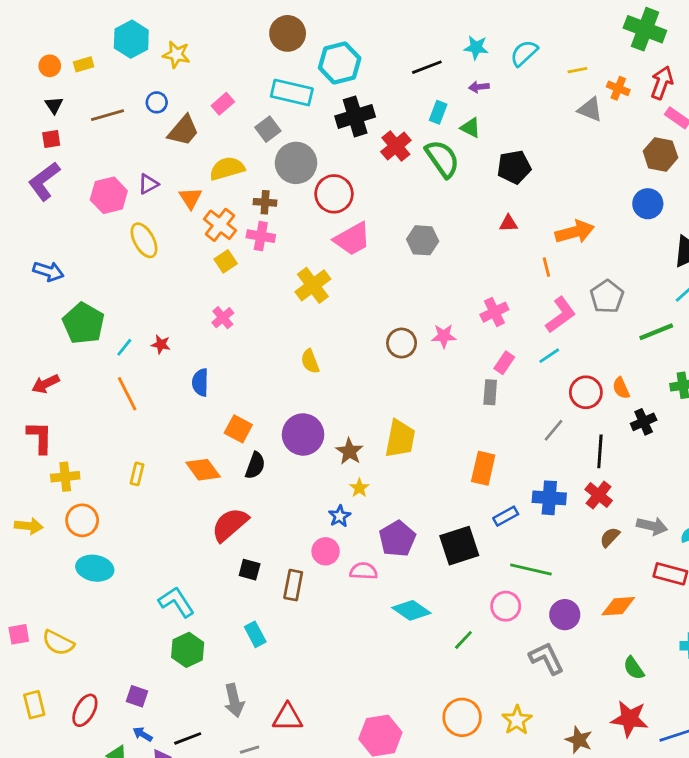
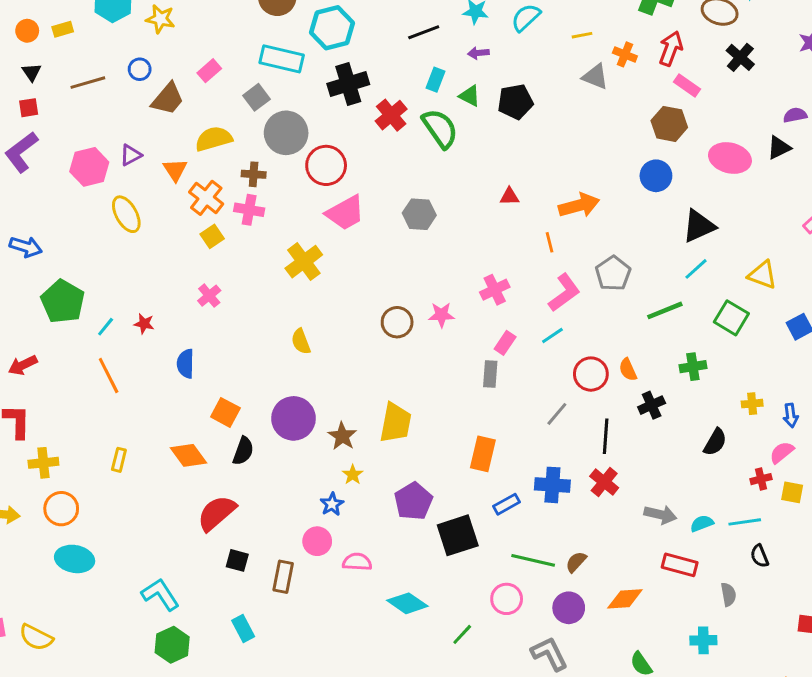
black pentagon: (514, 167) -> (515, 102), moved
brown semicircle: (610, 537) -> (576, 562), moved
purple pentagon: (397, 539) -> (413, 501), moved

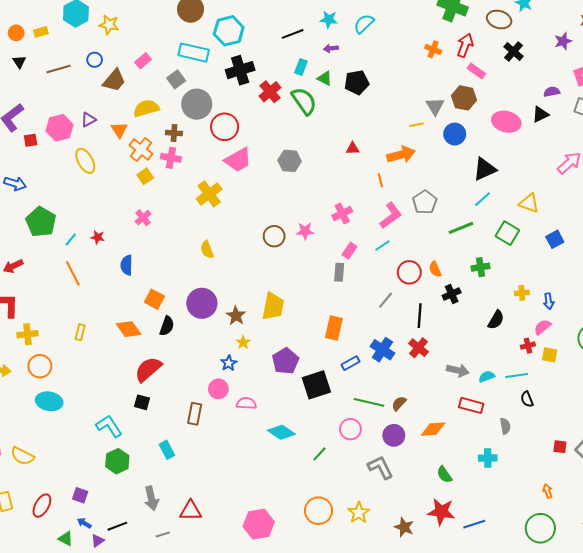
yellow line: (582, 35) -> (417, 125), moved
gray triangle: (595, 77) -> (435, 106), moved, turned 36
red square: (29, 108) -> (31, 140), moved
blue cross: (552, 485) -> (382, 350), turned 30
black square: (237, 560) -> (142, 402), moved

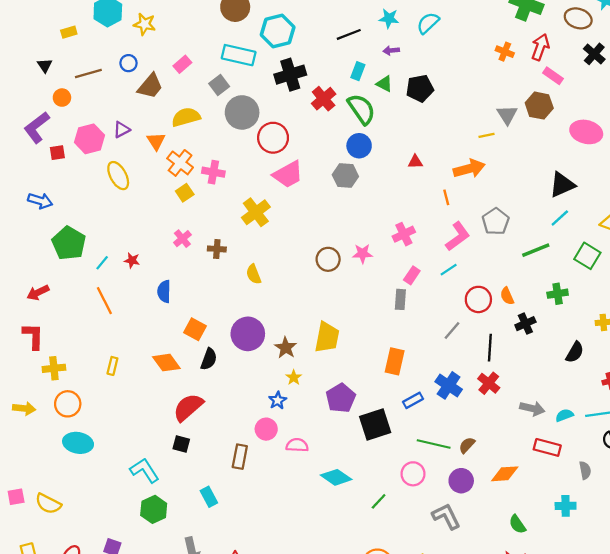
orange circle: (16, 33) -> (62, 98), moved
brown cross: (174, 133) -> (217, 249), moved
blue circle: (455, 134) -> (359, 146), moved

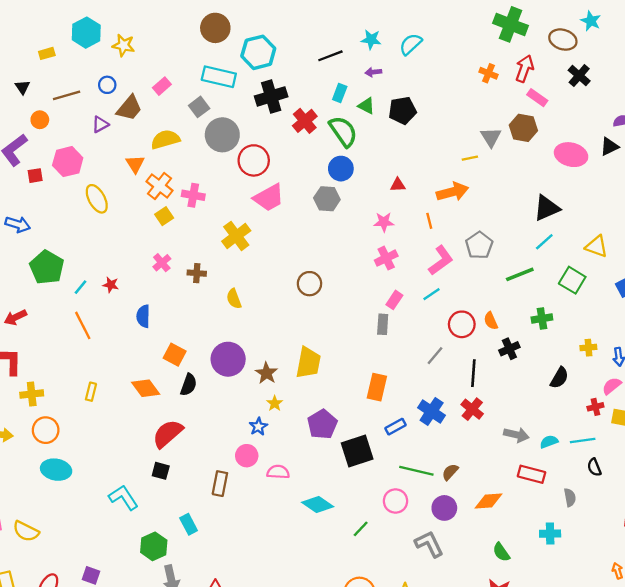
purple triangle: (122, 130) -> (100, 124), moved
pink star: (363, 254) -> (384, 222), moved
green hexagon: (154, 509) -> (154, 546), moved

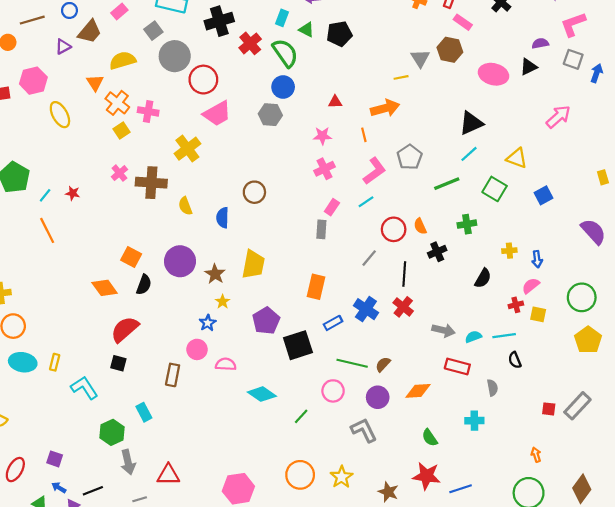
brown cross: (197, 273) -> (151, 183), size x1.8
blue semicircle: (143, 316) -> (223, 218), moved
yellow rectangle: (91, 392) -> (55, 362), moved

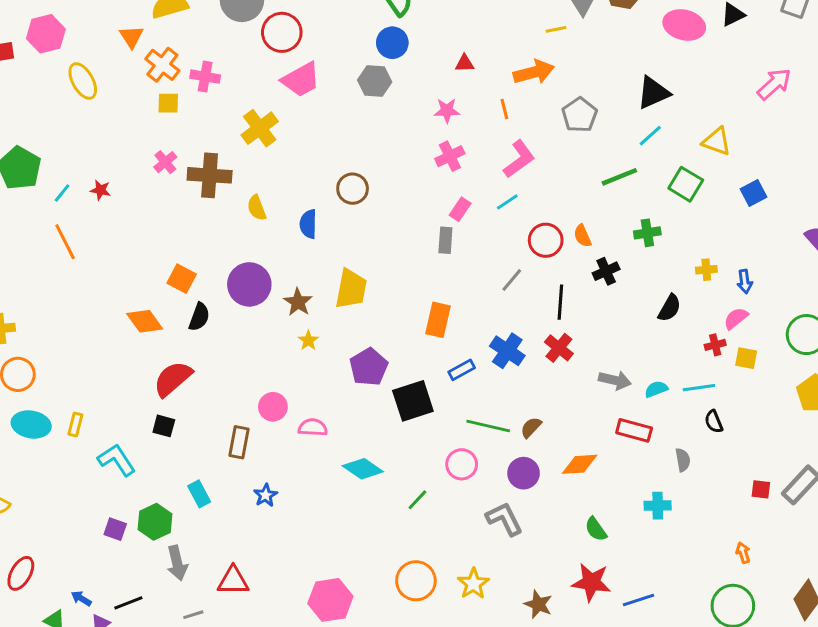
yellow square: (122, 131) -> (168, 103), turned 35
gray pentagon: (410, 157) -> (580, 115), moved
blue star: (208, 323) -> (266, 495), moved
purple square: (55, 459) -> (115, 529), moved

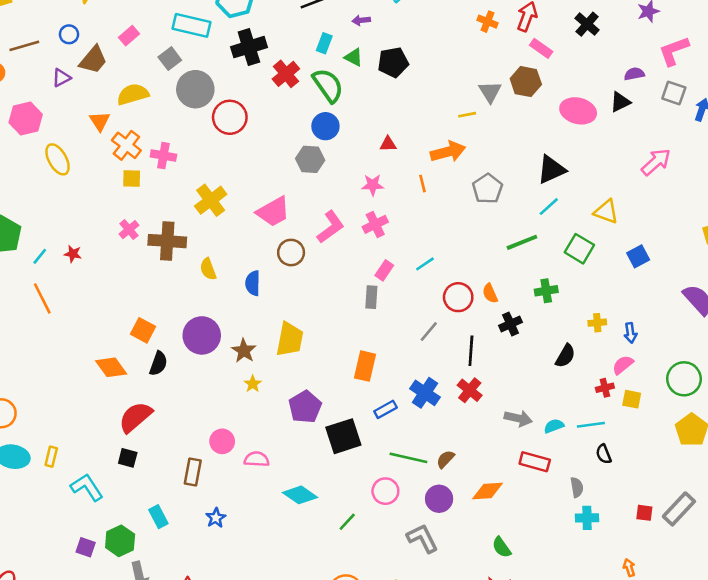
pink trapezoid: (301, 80) -> (273, 212), moved
pink L-shape: (519, 159) -> (331, 227), moved
cyan cross: (658, 506) -> (587, 518), moved

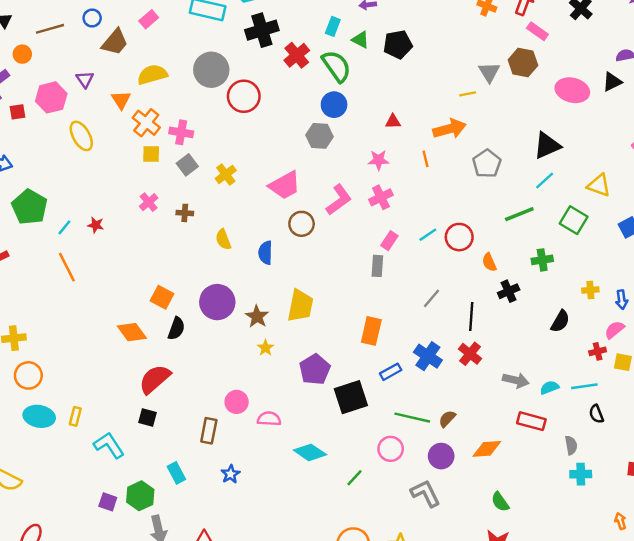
gray square: (170, 59) -> (187, 165), moved
purple triangle: (61, 78) -> (85, 79), moved, turned -36
yellow cross: (211, 200) -> (226, 174), size x0.7
brown cross: (167, 241) -> (185, 213), size x0.5
red circle: (458, 297) -> (459, 237), moved

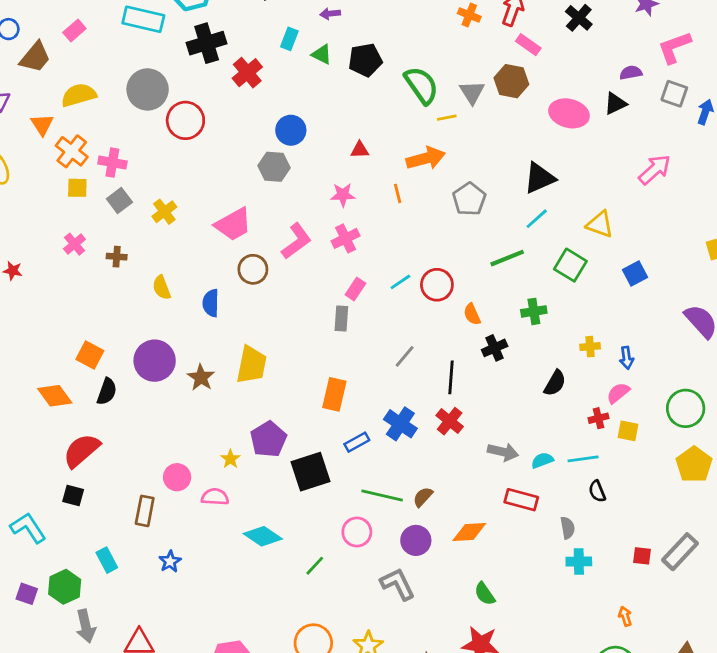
green semicircle: (336, 66) -> (421, 85), moved
yellow star: (265, 348) -> (230, 459), moved

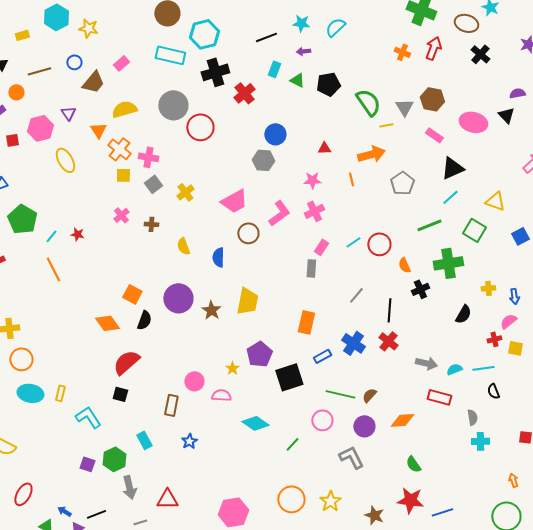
pink rectangle: (528, 45) -> (434, 135), moved
black triangle: (615, 104) -> (506, 115), turned -48
green cross: (534, 311) -> (448, 263), size x1.6

